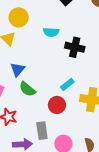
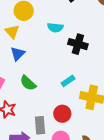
blue triangle: (18, 69) -> (18, 54), moved
red circle: (57, 105) -> (62, 114), moved

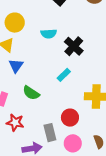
black cross: (78, 44) -> (74, 46), turned 36
cyan rectangle: (68, 81) -> (64, 75), moved

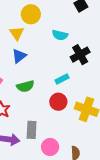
green semicircle: (31, 93) -> (25, 86), turned -66
red circle: (70, 118) -> (58, 102), moved

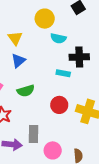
yellow circle: (31, 14) -> (45, 19), moved
black cross: (80, 55) -> (79, 57), turned 30
cyan rectangle: (62, 79) -> (63, 73), moved, turned 40

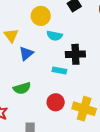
blue triangle: (18, 61) -> (26, 53), moved

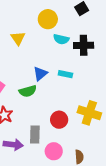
blue triangle: (26, 53) -> (40, 74), moved
black cross: (75, 54) -> (84, 45), moved
red circle: (56, 102) -> (59, 120), moved

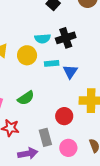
yellow circle: (48, 19) -> (27, 55), moved
blue triangle: (40, 74) -> (70, 72), moved
cyan rectangle: (65, 74) -> (52, 63), moved

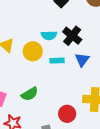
black cross: (66, 38) -> (72, 36), turned -36
blue triangle: (70, 72) -> (82, 60), moved

